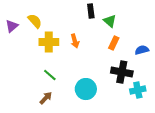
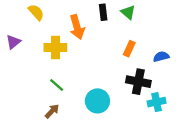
yellow semicircle: (35, 21) -> (36, 12), moved
green triangle: (110, 21) -> (128, 12), moved
purple triangle: (12, 26) -> (13, 42), moved
orange arrow: (75, 41) -> (77, 27), moved, size x1.5

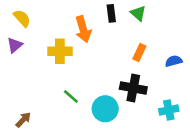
yellow semicircle: (36, 12) -> (22, 18), moved
black cross: (138, 82) -> (133, 88), moved
green line: (57, 85) -> (71, 97), moved
brown arrow: (52, 111) -> (23, 120), moved

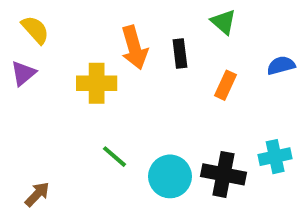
black rectangle: (111, 13) -> (180, 54), moved
blue semicircle: (174, 61) -> (281, 65), moved
black cross: (133, 88) -> (224, 174), moved
cyan cross: (169, 110) -> (275, 157), moved

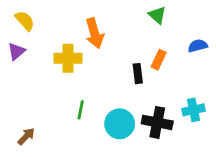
black rectangle: (180, 54) -> (138, 74), moved
green line: (114, 157) -> (81, 110), turned 60

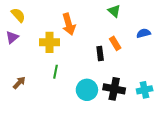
orange rectangle: (159, 60) -> (115, 43), turned -56
green line: (81, 110) -> (56, 72), moved
cyan cross: (193, 110) -> (145, 90), moved
brown arrow: (26, 136) -> (19, 83), moved

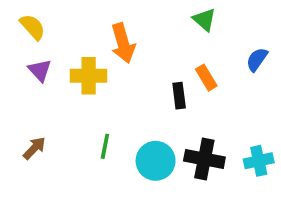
blue semicircle: (143, 33) -> (257, 59), turned -40
purple triangle: (12, 37) -> (40, 70), moved, turned -32
green line: (56, 72) -> (105, 146), moved

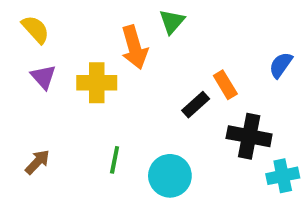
green triangle: (204, 20) -> (172, 22), moved, turned 30
black rectangle: (179, 96) -> (196, 105), turned 55
black cross: (204, 159) -> (249, 136), moved

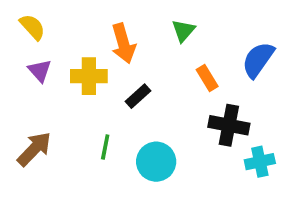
green triangle: (172, 22) -> (183, 31), moved
blue semicircle: (281, 65) -> (258, 60), size x1.5
black rectangle: (196, 105) -> (138, 96), moved
brown arrow: (37, 162) -> (34, 149), size x1.5

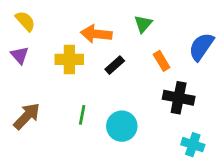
orange arrow: (123, 43) -> (96, 34), turned 112
purple triangle: (40, 71) -> (20, 55), moved
black rectangle: (138, 96) -> (115, 65), moved
cyan cross: (260, 162) -> (193, 145), moved, turned 30

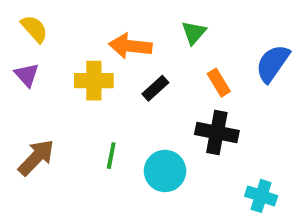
black cross: (179, 98) -> (217, 133), moved

